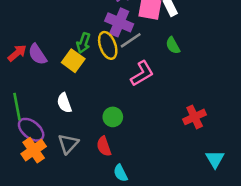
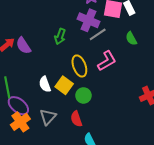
yellow ellipse: (108, 45) -> (79, 66), moved
yellow square: (73, 61) -> (64, 85), moved

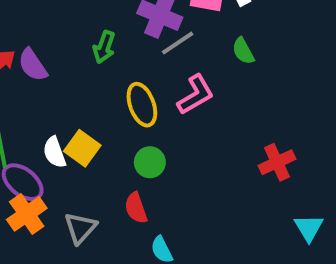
white semicircle: (45, 84) -> (54, 152), moved
yellow square: (64, 85) -> (82, 148), moved
gray triangle: (48, 117) -> (80, 228), moved

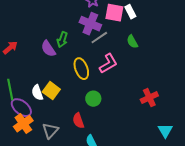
purple semicircle: (33, 65) -> (48, 49), moved
green circle: (150, 162) -> (93, 99), moved

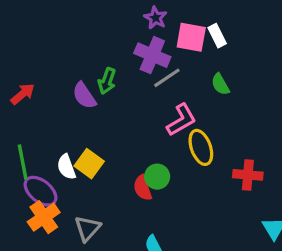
yellow ellipse: (81, 69) -> (201, 147), moved
red cross: (149, 98) -> (248, 175), turned 30
red semicircle: (78, 121) -> (143, 188), moved

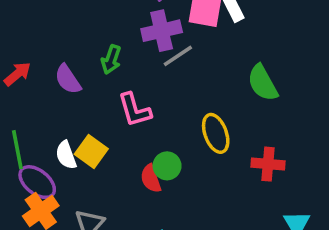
purple cross: (152, 55) -> (162, 31), turned -36
green semicircle: (220, 84) -> (263, 83), moved, size x1.5
purple semicircle: (84, 96) -> (68, 79), moved
pink L-shape: (181, 120) -> (135, 110), moved, turned 104

